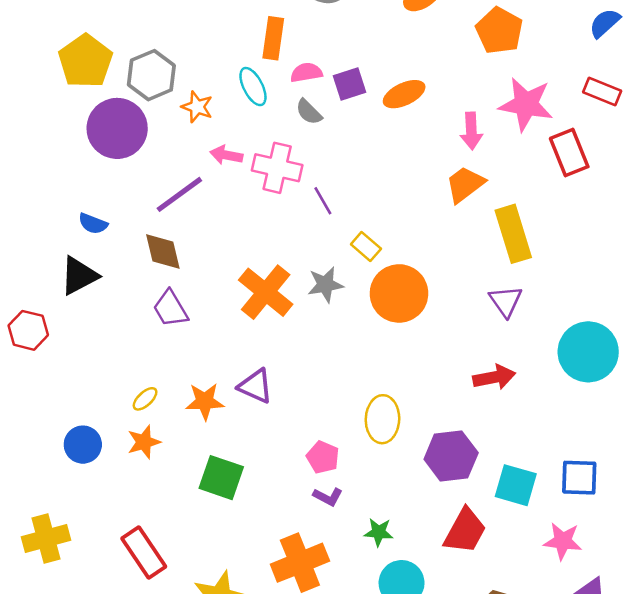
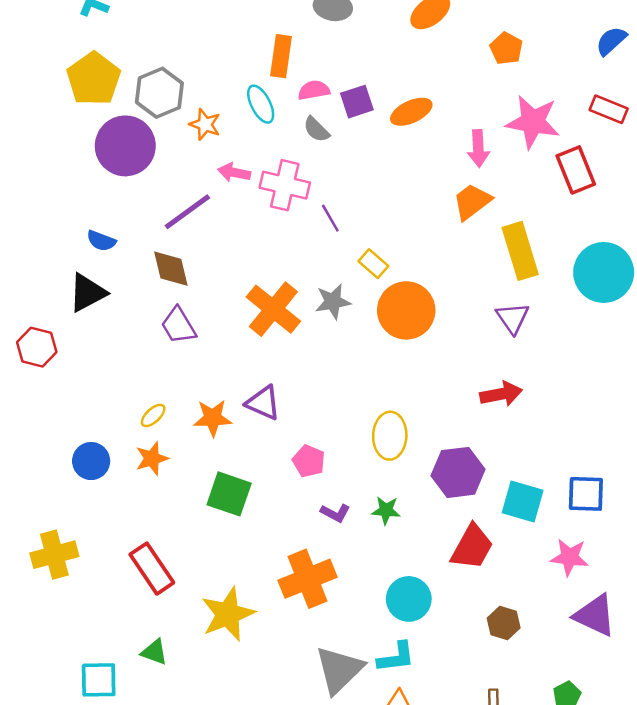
orange pentagon: (499, 31) -> (506, 48), size x0.7
cyan circle: (588, 352) -> (604, 272), moved
pink pentagon: (323, 457) -> (309, 461), moved
green star: (379, 532) -> (386, 510), moved

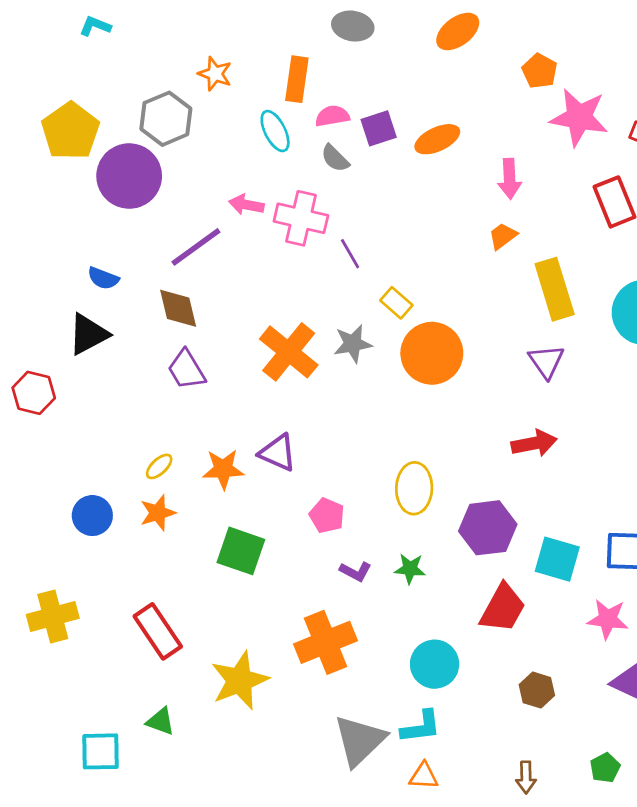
yellow pentagon: (94, 79) -> (71, 131), moved
pink star: (533, 122) -> (579, 117), moved
orange star: (205, 124) -> (215, 74), moved
orange trapezoid: (472, 202) -> (503, 236), size x0.7

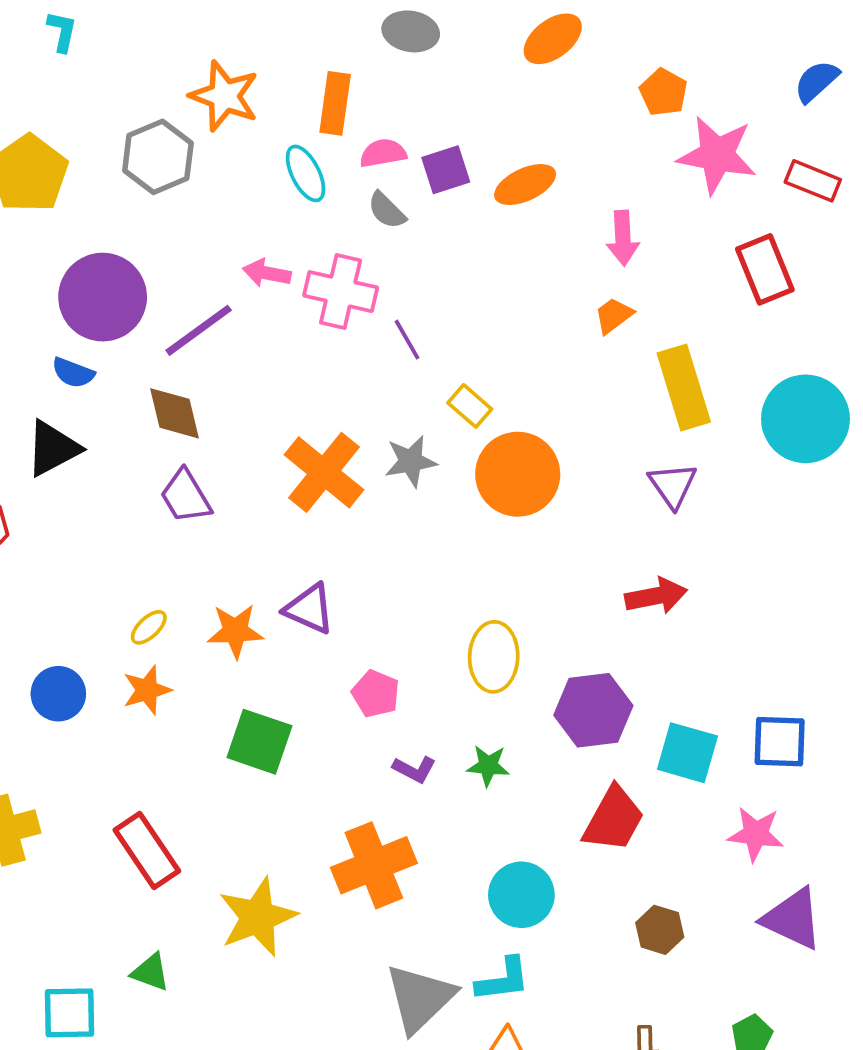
cyan L-shape: (95, 26) -> (62, 31), turned 80
orange star: (215, 74) -> (224, 96), size x1.5
purple circle: (129, 176) -> (103, 297), moved

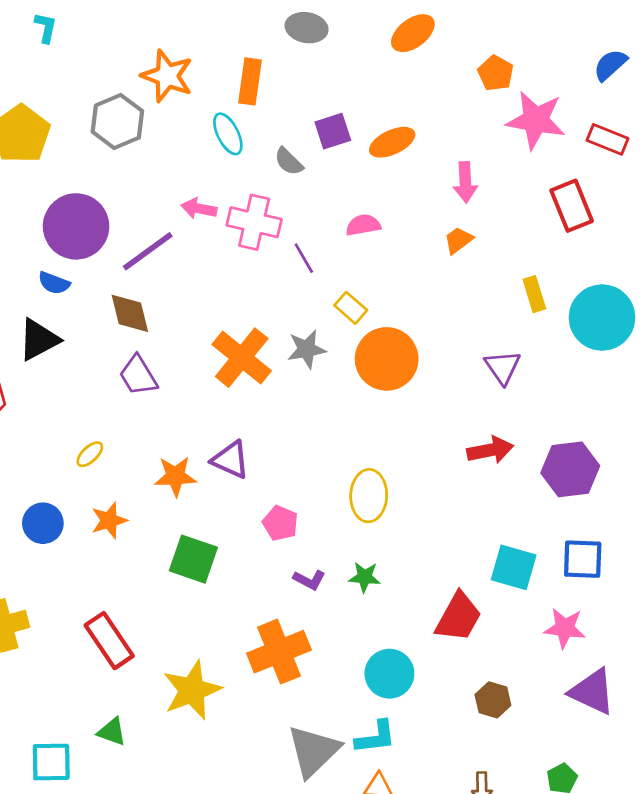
pink semicircle: (383, 153) -> (363, 225), moved
yellow rectangle: (684, 387) -> (534, 294), moved, size x0.6
yellow ellipse: (149, 627) -> (90, 454), moved
purple hexagon: (593, 710) -> (570, 469), moved

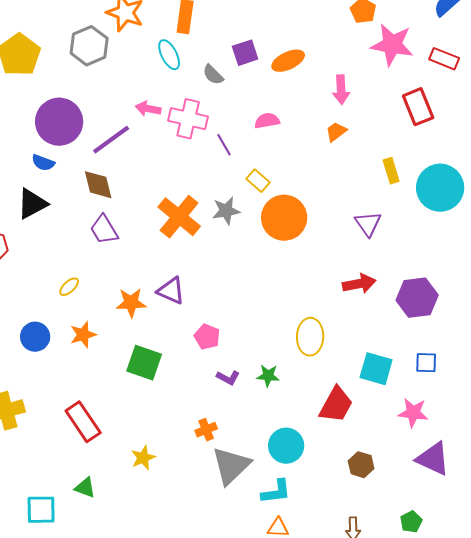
yellow ellipse: (369, 496) -> (310, 337), moved
blue square: (583, 559) -> (426, 363), size x0.7
orange cross: (279, 652) -> (206, 430), size x0.5
yellow star: (192, 690) -> (143, 458), size x0.6
gray triangle: (313, 751) -> (231, 466), moved

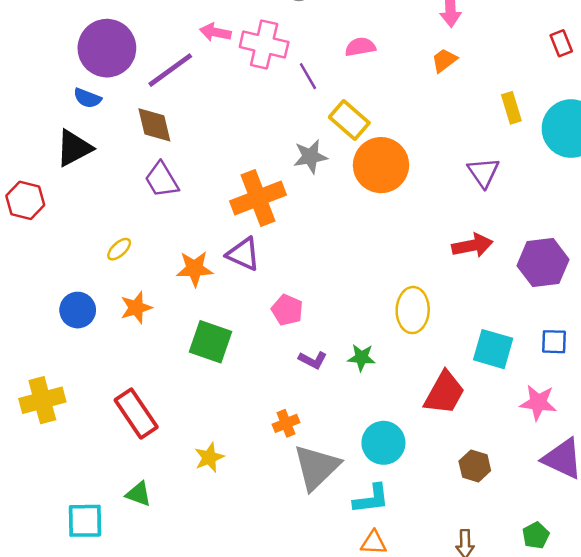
red rectangle: (418, 107) -> (561, 43), moved, size x0.6
yellow rectangle: (258, 181) -> (349, 120), size x1.4
orange cross: (179, 217) -> (258, 198), moved, turned 30

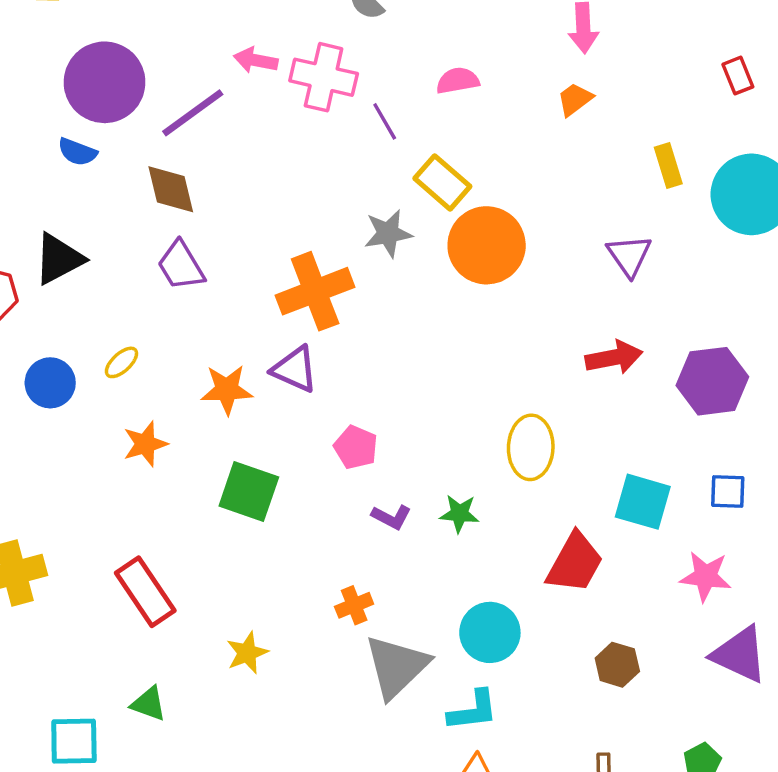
black triangle: (74, 148) -> (59, 259), moved
blue circle: (78, 310) -> (50, 383), moved

